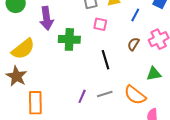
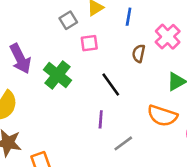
green cross: (69, 39) -> (57, 75), turned -35
gray line: (105, 94) -> (123, 143), moved
purple line: (82, 96) -> (101, 119), moved

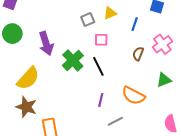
black line: (111, 85) -> (98, 66), moved
orange semicircle: (162, 116) -> (133, 96), moved

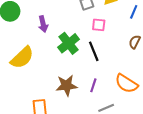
purple arrow: (46, 43) -> (43, 24), size x0.7
brown star: (26, 107) -> (67, 85), moved, turned -30

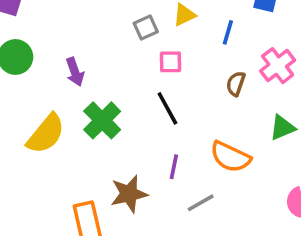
green cross: (69, 43) -> (102, 120), moved
brown star: (67, 85) -> (129, 194), moved

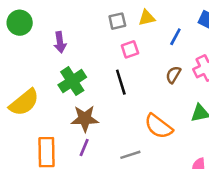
pink square: (171, 62) -> (130, 49), turned -30
yellow semicircle: (46, 134) -> (24, 102), moved
purple line: (174, 167) -> (84, 147), moved
brown star: (129, 194) -> (85, 119), moved

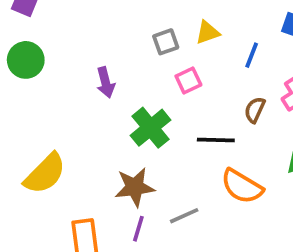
purple arrow: (60, 42) -> (106, 82), moved
green cross: (72, 81) -> (151, 128), moved
black line: (121, 82) -> (216, 140), moved, turned -65
gray line: (130, 155) -> (184, 216), moved

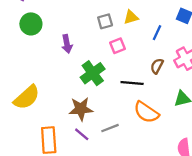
green circle: (26, 60) -> (31, 24), moved
purple line: (138, 229) -> (82, 134), turned -70

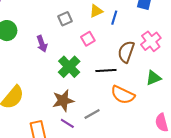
gray square: (105, 21) -> (65, 19), moved
blue line: (157, 33) -> (114, 18), moved
brown semicircle: (157, 66) -> (126, 52), size x1.5

